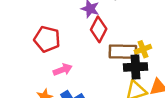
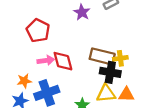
red diamond: (99, 29) -> (63, 61), moved, turned -55

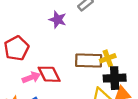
red pentagon: (38, 31) -> (16, 48), turned 30
black cross: (110, 72) -> (115, 78), moved

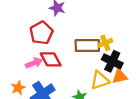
red pentagon: (16, 48) -> (41, 33), moved
black cross: (115, 78) -> (112, 61), turned 30

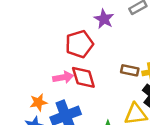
brown rectangle: (87, 46) -> (130, 70), size x0.6

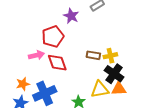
pink arrow: (63, 77) -> (36, 55), moved

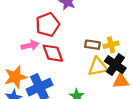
orange star: (23, 84) -> (15, 77), size x1.5
yellow triangle: (100, 89) -> (98, 67), moved

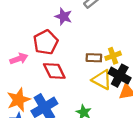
pink arrow: (30, 45) -> (19, 59), moved
yellow triangle: (98, 67) -> (102, 80), turned 45

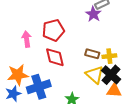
purple star: (63, 17) -> (93, 14), moved
pink arrow: (19, 59) -> (27, 39), turned -91

